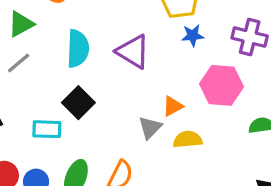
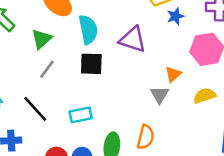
cyan semicircle: (78, 49) -> (88, 30), moved
black square: (78, 103) -> (91, 64), moved, turned -30
yellow semicircle: (188, 139) -> (205, 96), moved

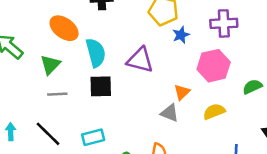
gray line: (47, 69) -> (57, 94), turned 54
gray triangle: (160, 95) -> (170, 113), turned -36

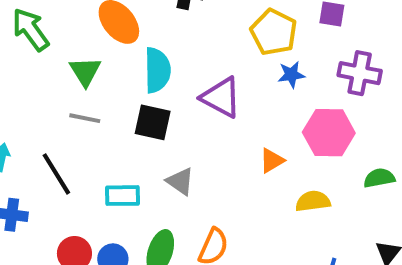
green triangle: (50, 65) -> (85, 71), turned -30
gray triangle: (170, 113) -> (180, 181), moved

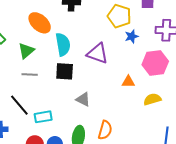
green triangle: (85, 71) -> (26, 51), turned 30
orange triangle: (272, 160) -> (128, 82), turned 40
cyan rectangle: (123, 196) -> (43, 117), moved

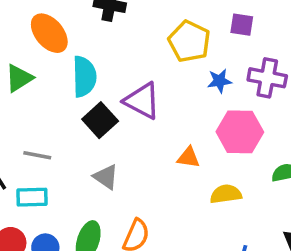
blue star: (132, 36) -> (219, 81), moved
black square: (65, 71) -> (100, 120), moved, turned 36
gray line: (30, 75) -> (37, 155), moved

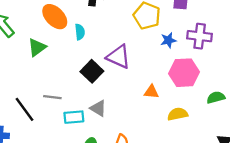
cyan semicircle: (84, 77) -> (80, 32), moved, size x0.6
cyan rectangle: (32, 197) -> (74, 117), moved

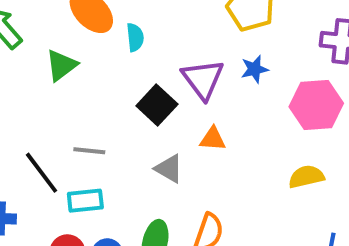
blue star: (168, 40) -> (255, 69), moved
purple triangle: (119, 57) -> (203, 79), turned 30
orange triangle: (151, 92) -> (213, 139), moved
cyan rectangle: (74, 117) -> (85, 201), moved

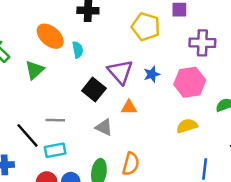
blue star: (255, 69) -> (152, 74), moved

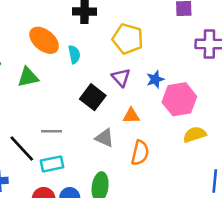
yellow pentagon: (146, 27) -> (128, 39), moved
green triangle: (35, 70) -> (28, 77), turned 30
purple triangle: (120, 72) -> (121, 77), size x0.7
pink hexagon: (190, 82) -> (179, 99), moved
orange semicircle: (131, 164) -> (140, 153), moved

